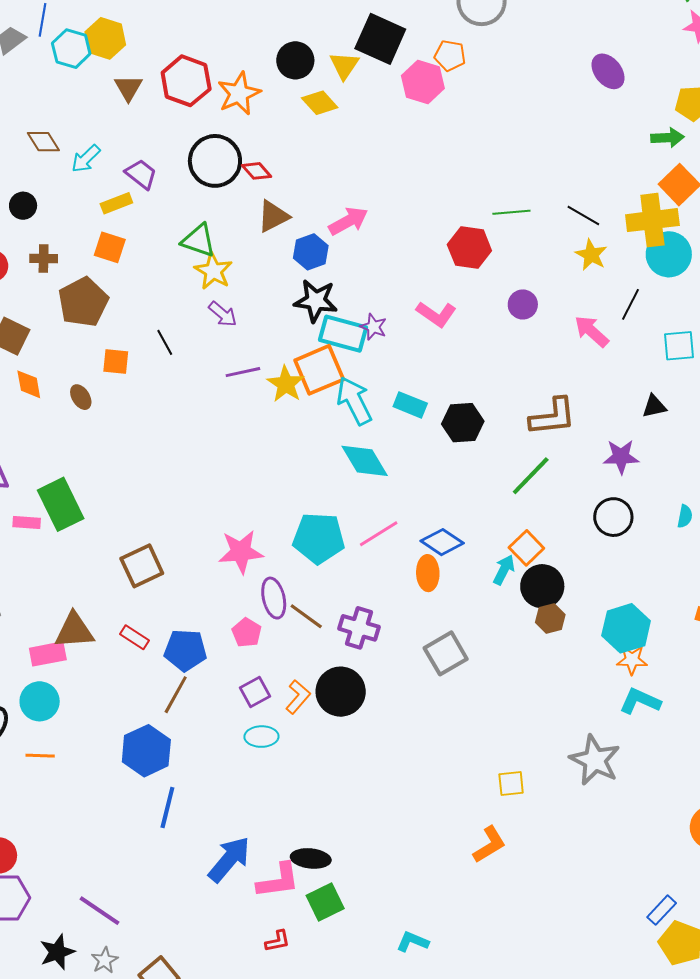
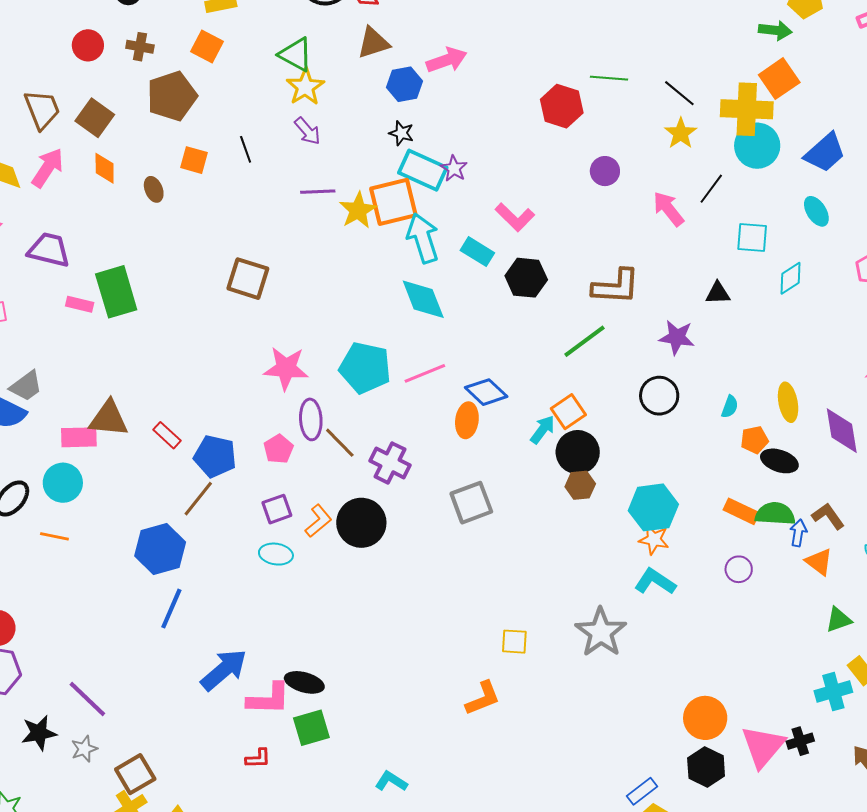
black star: (316, 301) -> (401, 133), size x0.6
pink L-shape: (436, 314) -> (515, 217), moved
brown square: (142, 566) -> (248, 279), moved, turned 33

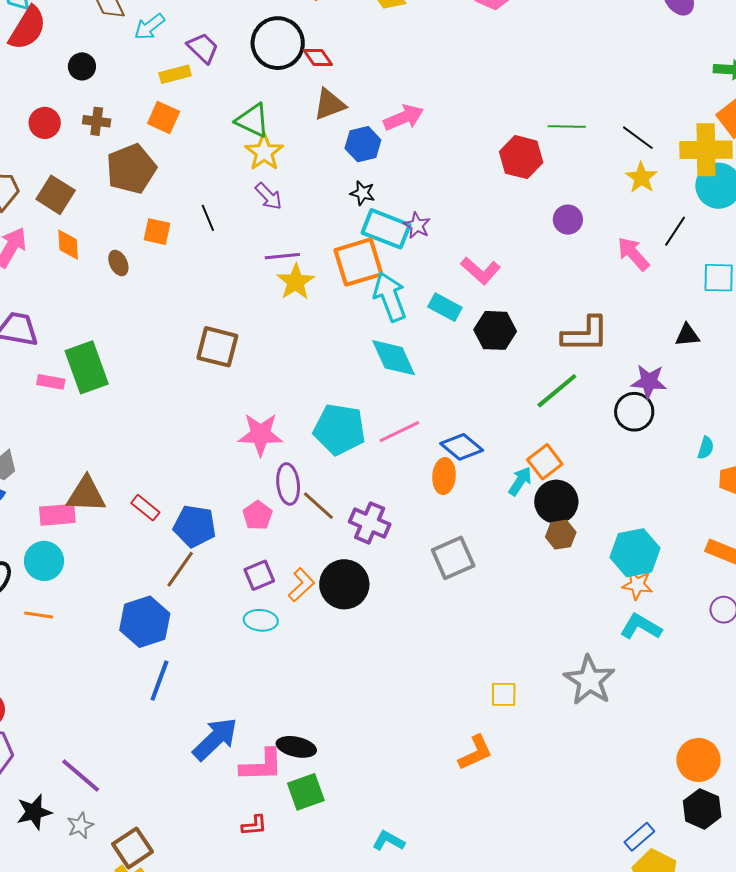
yellow star: (358, 210) -> (296, 282), moved
black circle: (659, 396) -> (634, 412), moved

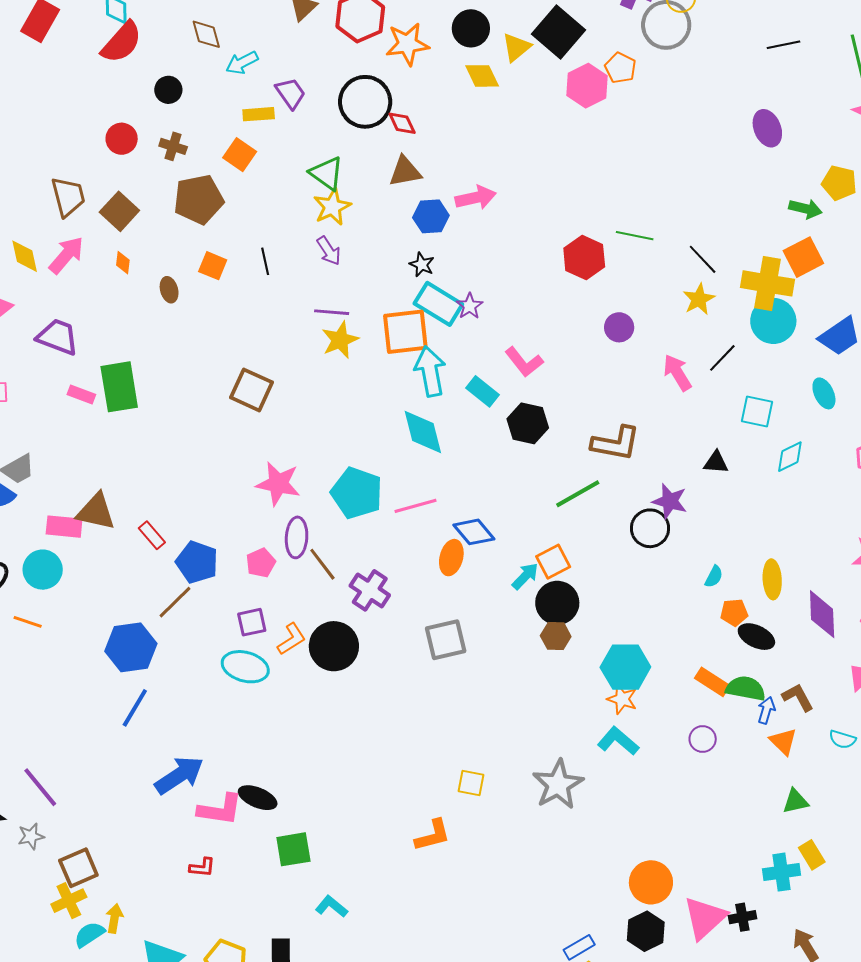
orange diamond: (68, 245) -> (123, 263), size x0.7
cyan ellipse: (261, 620) -> (245, 667), size x1.4
green square: (306, 792) -> (293, 849), moved

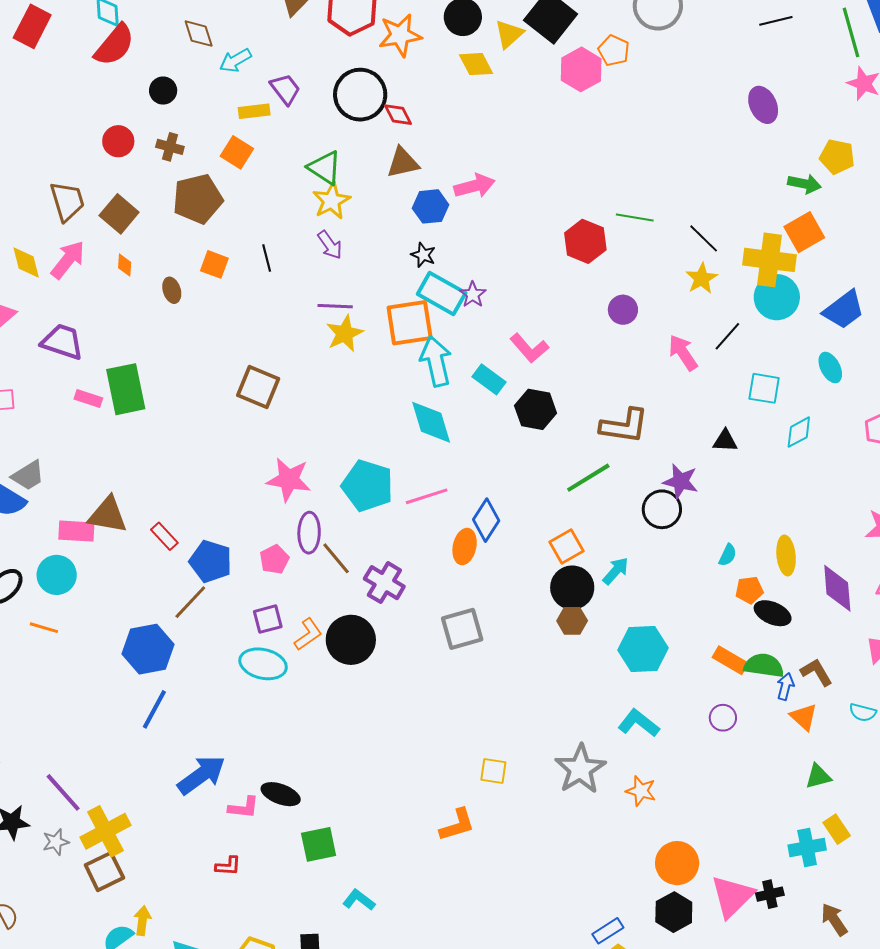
blue diamond: (474, 532) -> (486, 520), turned 75
cyan arrow: (525, 576) -> (616, 571), moved
orange star: (622, 699) -> (641, 791), moved
pink L-shape: (220, 810) -> (244, 808), size x0.7
yellow cross: (69, 901) -> (105, 831), moved, size x1.4

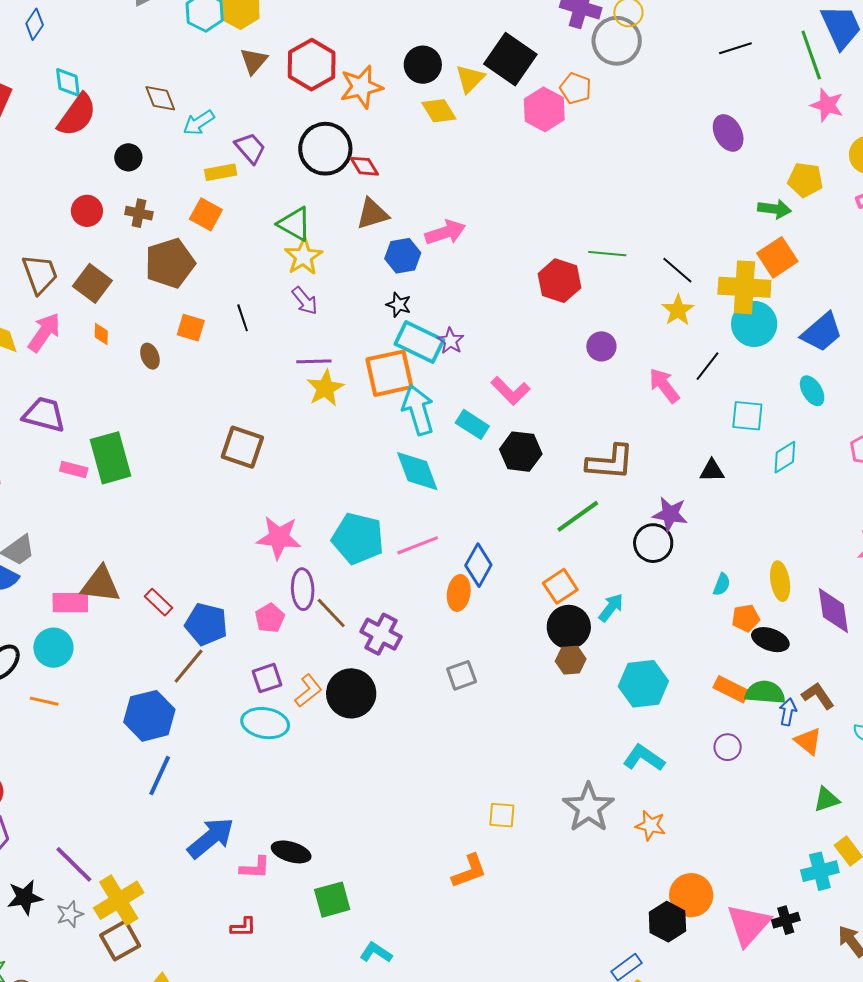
gray square: (462, 629) -> (462, 675), size x0.7
black hexagon: (674, 912) -> (667, 922), moved

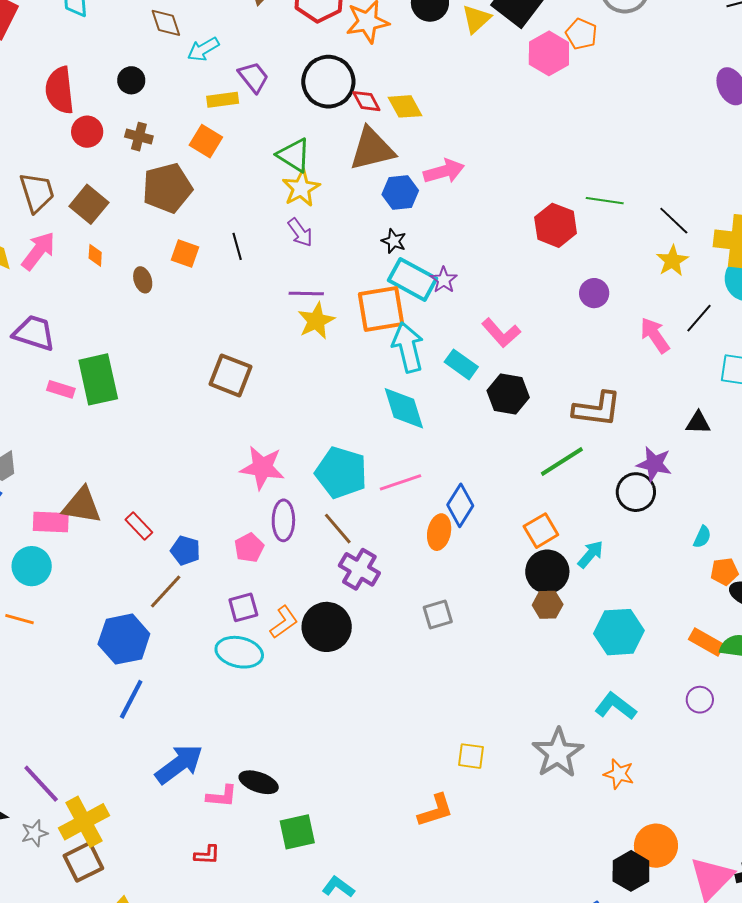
yellow diamond: (439, 111) -> (405, 106), moved
red semicircle: (77, 115) -> (60, 90), moved, turned 135
brown triangle: (372, 214) -> (372, 149), size x1.4
brown line: (331, 613) -> (338, 529), moved
blue pentagon: (206, 624) -> (185, 550), size x0.7

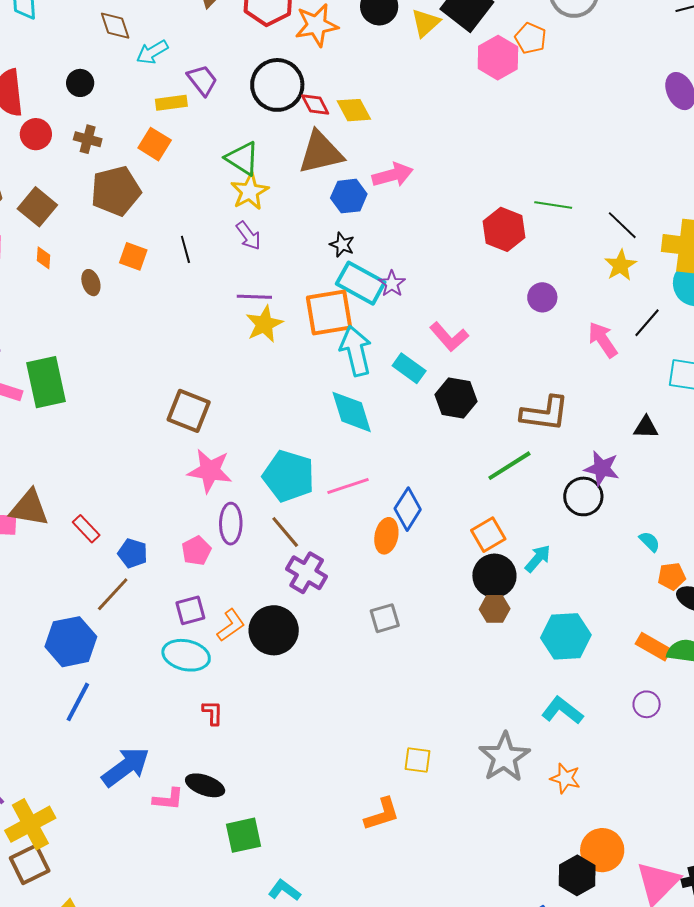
brown square: (230, 375) -> (189, 411), moved
cyan semicircle: (702, 537) -> (650, 542), turned -70
red L-shape: (207, 855) -> (213, 713), moved, turned -92

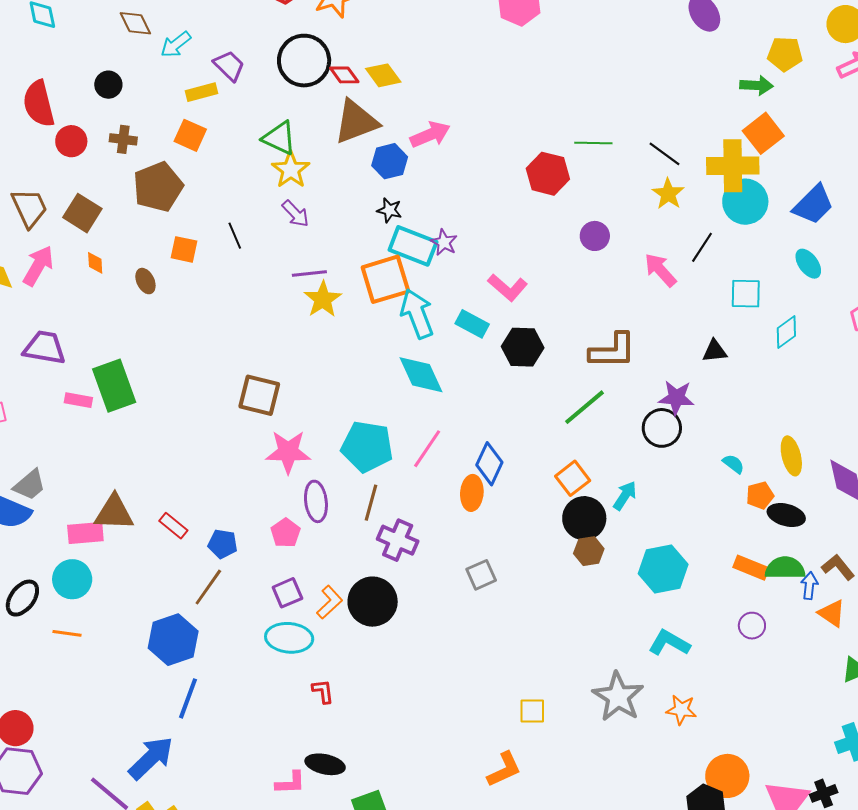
pink line: (348, 486) -> (427, 449), turned -30
brown line: (285, 532) -> (371, 503), turned 63
blue arrow: (126, 767) -> (151, 758), moved

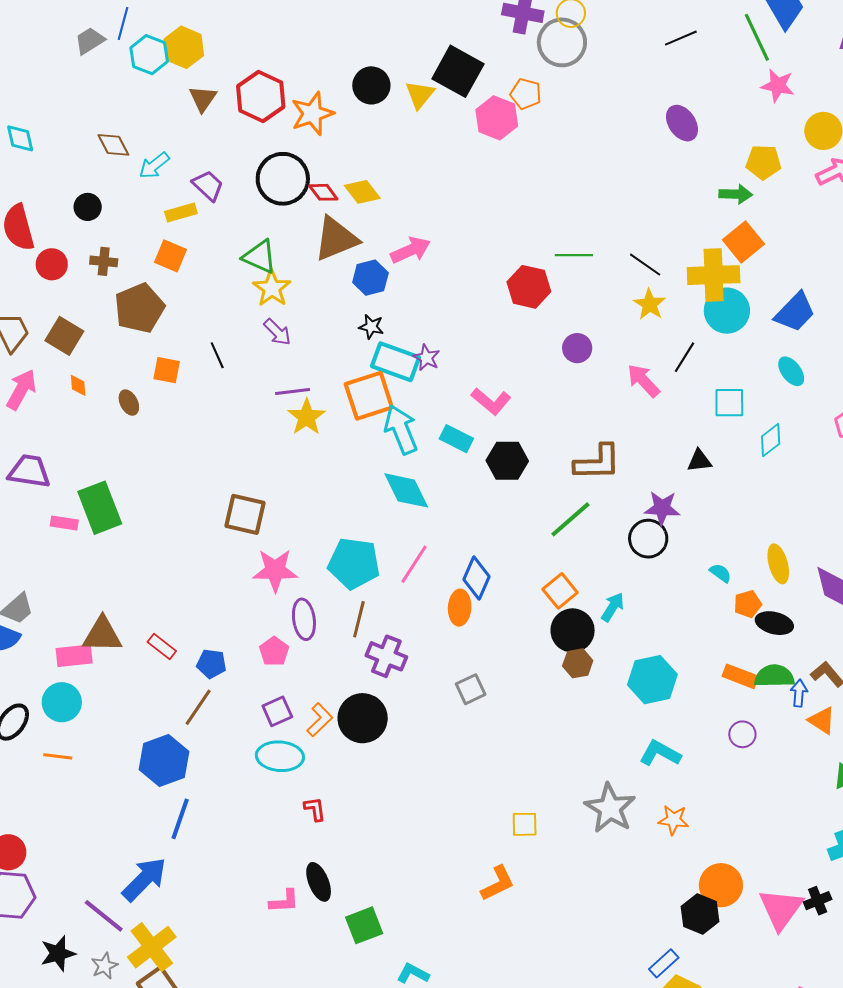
black ellipse: (325, 764) -> (319, 882), turned 57

